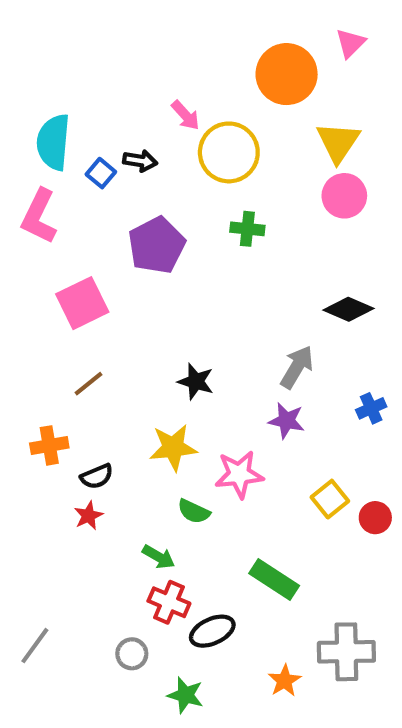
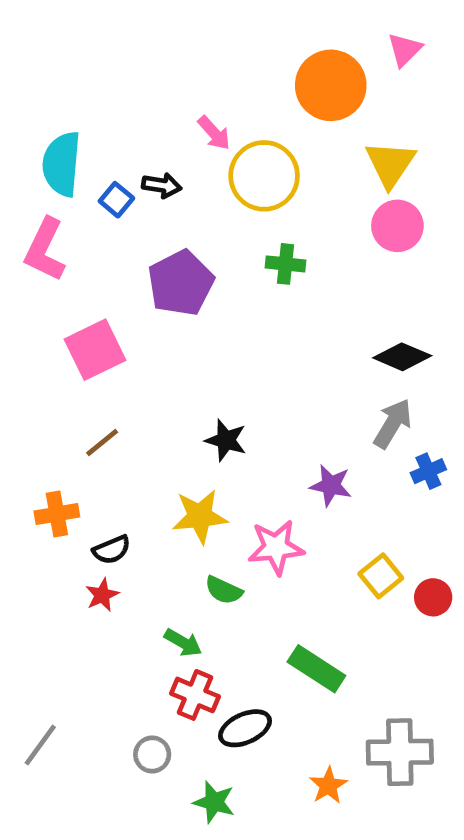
gray arrow: (297, 367) -> (393, 424), moved

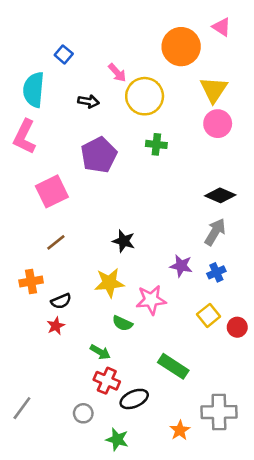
pink triangle: (405, 50) -> (222, 27), turned -42
blue square: (116, 200) -> (64, 54), moved
blue cross: (428, 471) -> (216, 272), moved

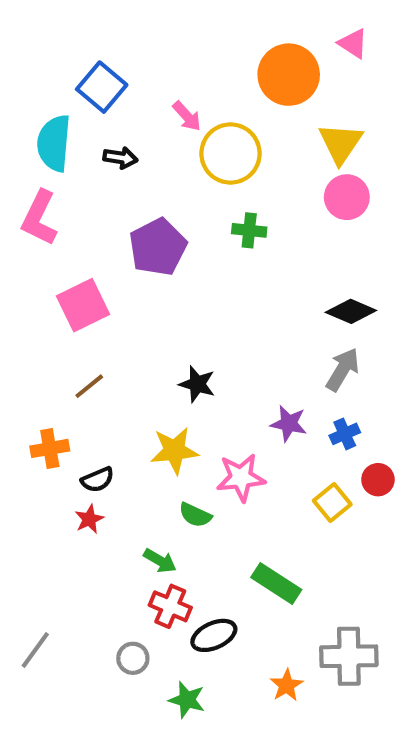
blue square: (64, 54) -> (102, 87), size x1.6
black arrow: (88, 101) -> (120, 158), moved
red circle: (237, 327) -> (378, 480), moved

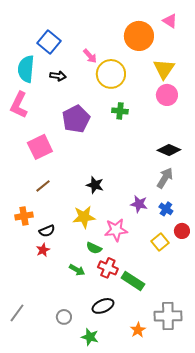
blue cross: (345, 434) -> (166, 209), turned -32
red cross: (170, 606) -> (108, 268), moved

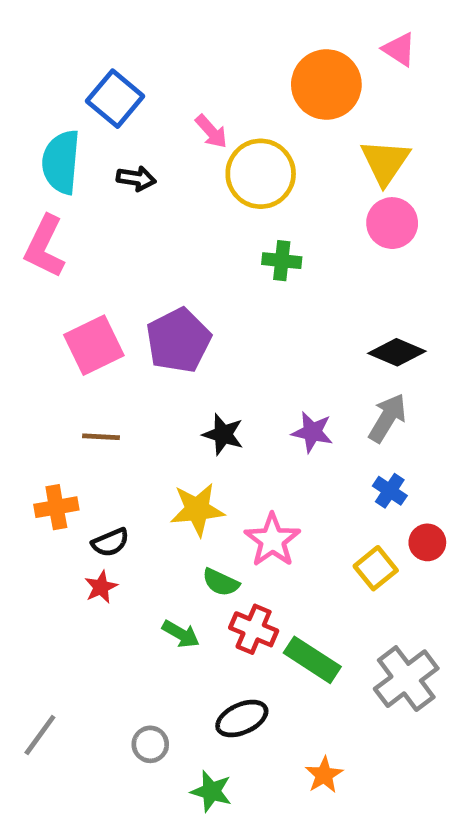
purple pentagon: (76, 119) -> (178, 340), moved
brown line: (43, 186) -> (101, 437), turned 42
purple star: (139, 204) -> (312, 432), moved
pink star: (116, 230) -> (272, 540), turned -30
gray cross: (168, 316) -> (406, 679), moved, turned -36

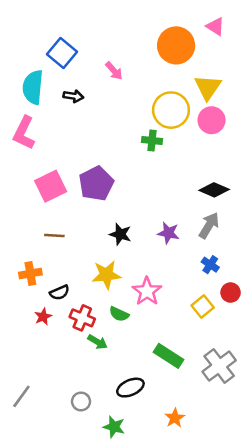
yellow circle: (261, 174) -> (171, 110), moved
red star: (101, 587) -> (43, 317), moved
red cross: (254, 629) -> (82, 318), moved

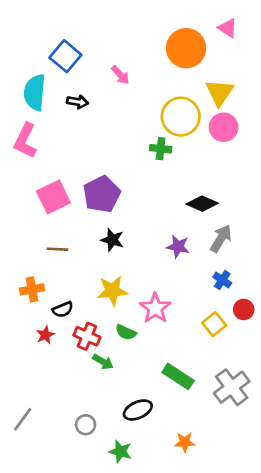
black diamond: (214, 190) -> (202, 204), moved
black star: (120, 234) -> (112, 240), moved
orange star: (175, 418) -> (185, 442), turned 30

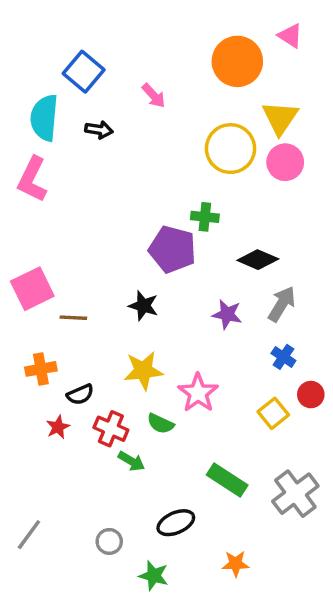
green cross: (161, 149) -> (205, 217), moved
purple pentagon: (102, 194) -> (172, 249), moved, turned -30
pink square: (53, 197) -> (32, 289), moved

